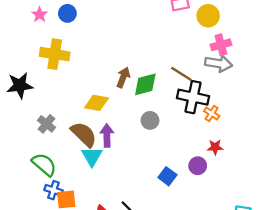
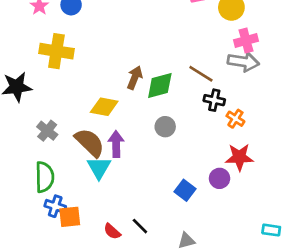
black cross: (193, 97) -> (214, 100), size x0.6
red star: (215, 147) -> (239, 157), size x1.5
green semicircle: (44, 165) -> (45, 177), turned 48

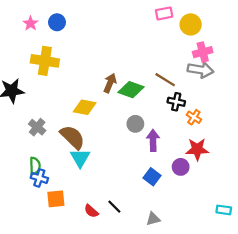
green diamond: (160, 86) -> (131, 90), turned 35
purple arrow: (116, 144) -> (153, 140), moved
green semicircle: (45, 177) -> (35, 166), size x0.7
blue cross: (55, 206) -> (39, 178), moved

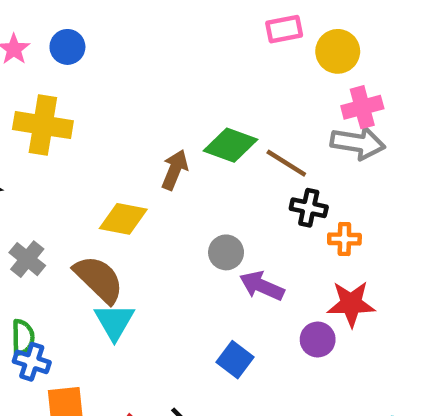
green diamond: (131, 90) -> (231, 145), moved
orange cross: (194, 117) -> (344, 239), turned -32
purple arrow: (153, 140) -> (262, 286), turned -65
blue square: (152, 177) -> (235, 360), moved

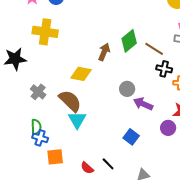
green diamond: (231, 145) -> (129, 41), turned -60

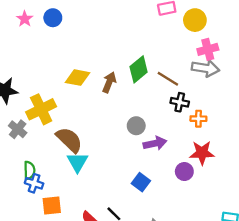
yellow cross: (45, 32) -> (41, 109), moved, turned -35
yellow diamond: (81, 74) -> (77, 78), moved
gray cross: (38, 92) -> (18, 129), moved
purple arrow: (143, 104) -> (155, 143), turned 144

